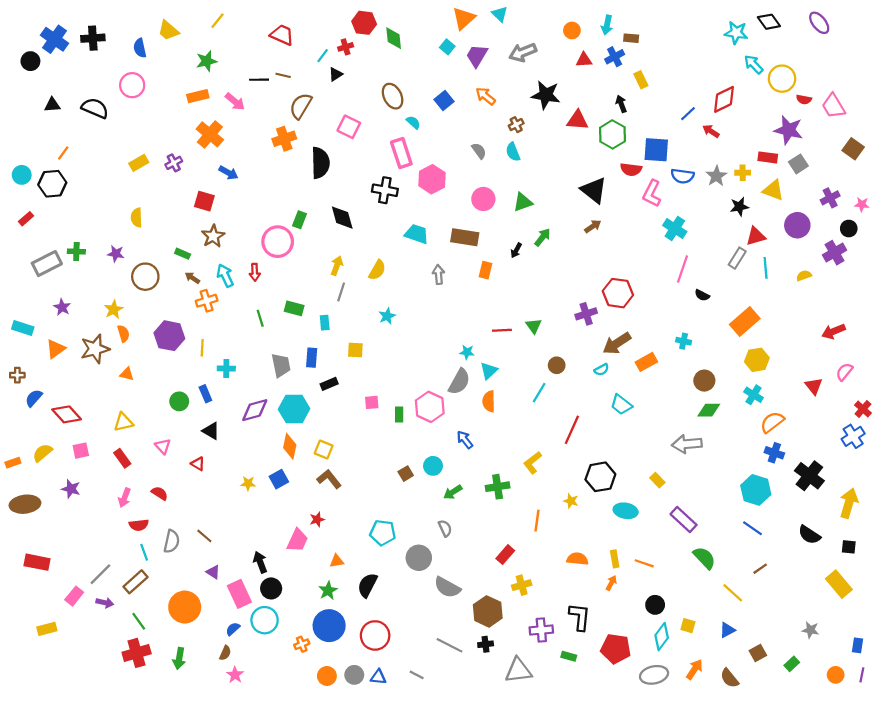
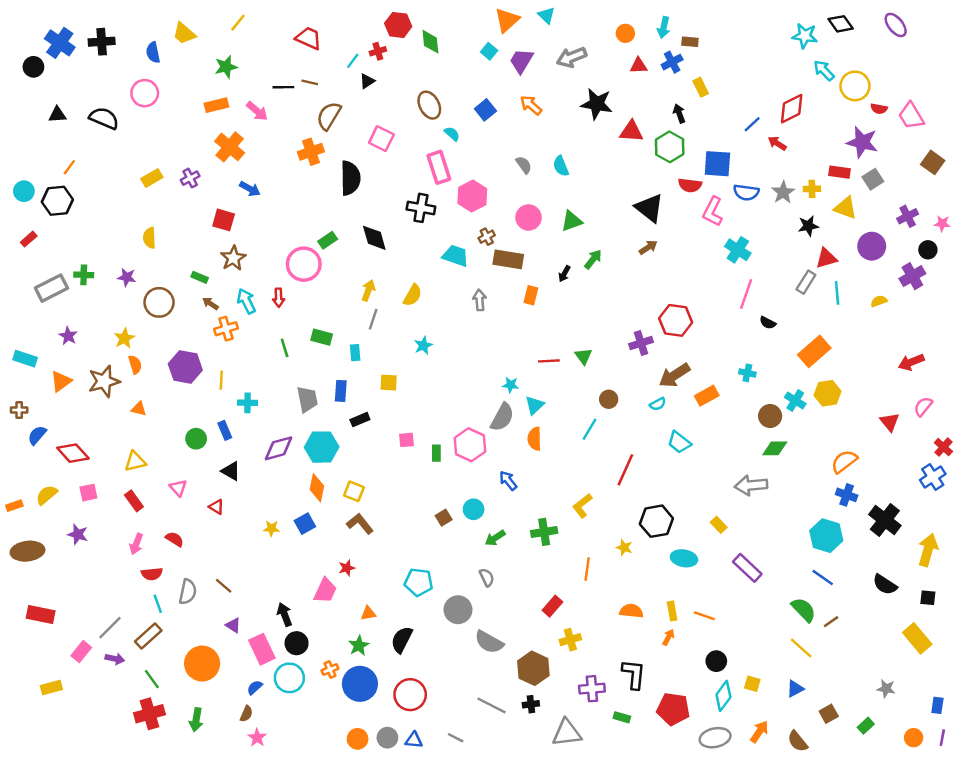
brown cross: (516, 125) -> (487, 237), moved
green rectangle: (300, 220) -> (328, 240), turned 35
cyan cross: (754, 395) -> (795, 400), moved
green semicircle: (704, 558) -> (804, 610), moved
orange cross: (302, 644) -> (330, 670), moved

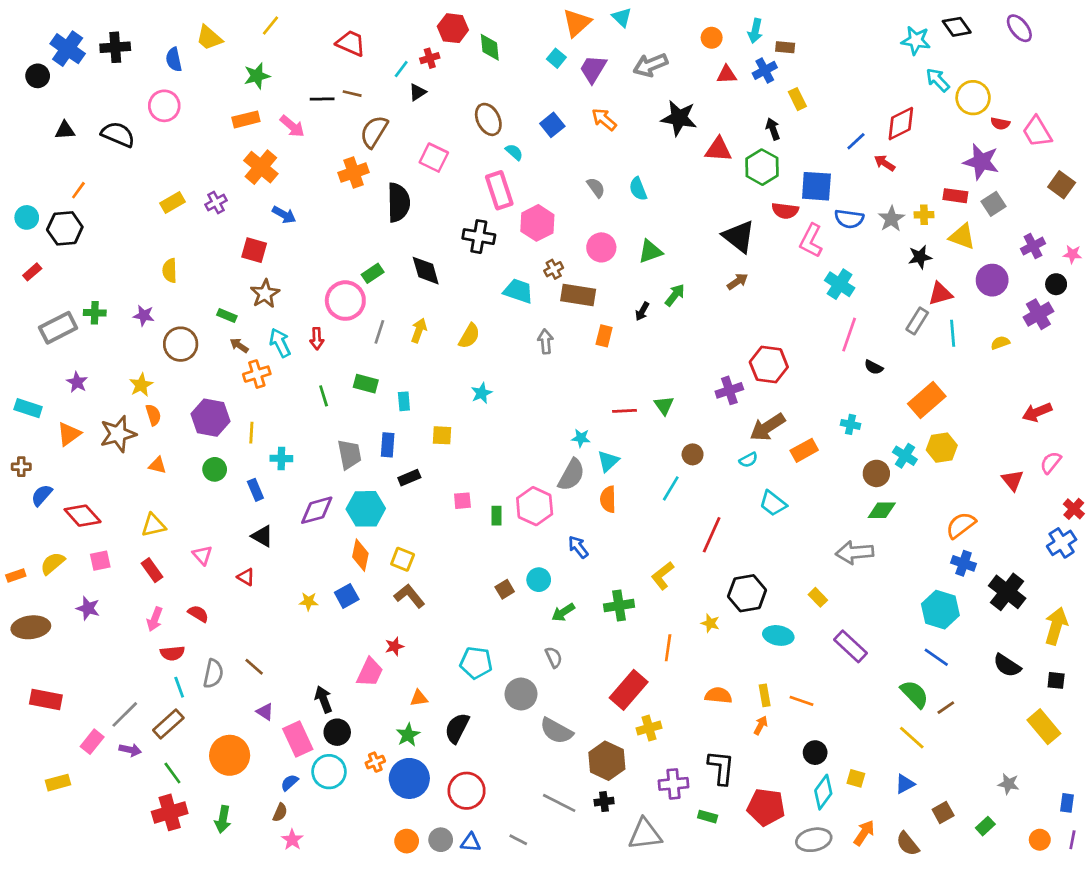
gray line: (373, 319) -> (379, 332), moved
green circle: (196, 439) -> (215, 469), moved
red rectangle: (552, 606) -> (629, 690), size x1.6

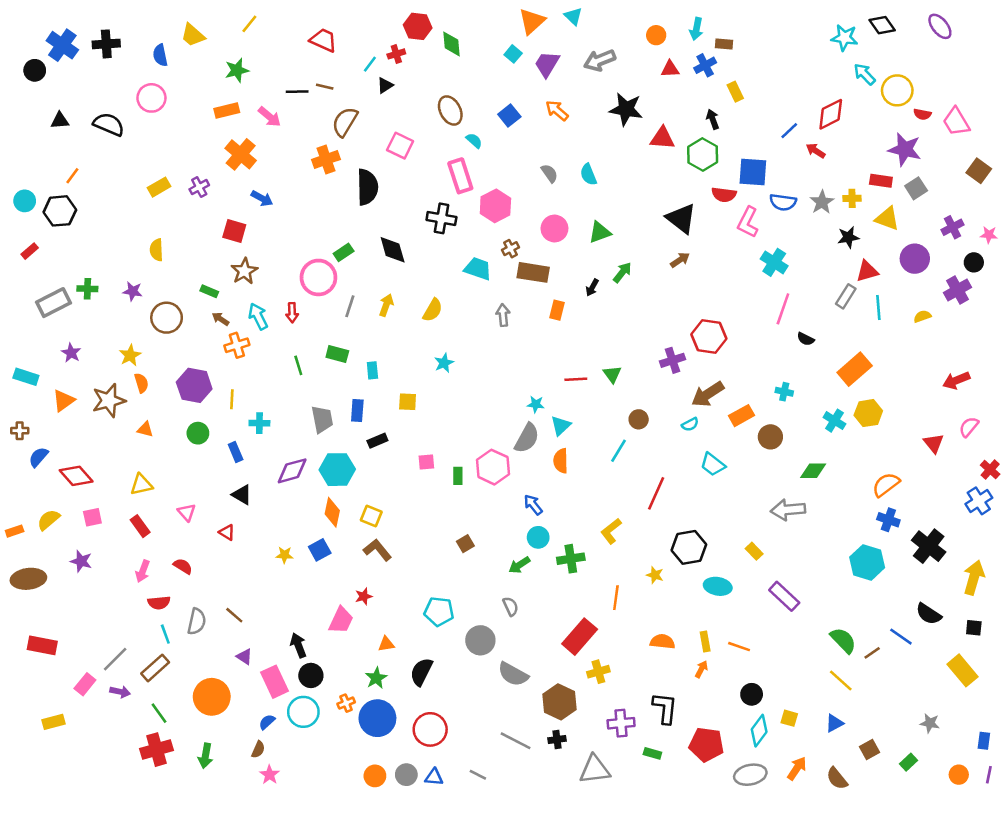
brown circle: (876, 473) -> (770, 437), moved
cyan circle: (539, 580) -> (538, 537), moved
blue line: (936, 657) -> (901, 637), moved

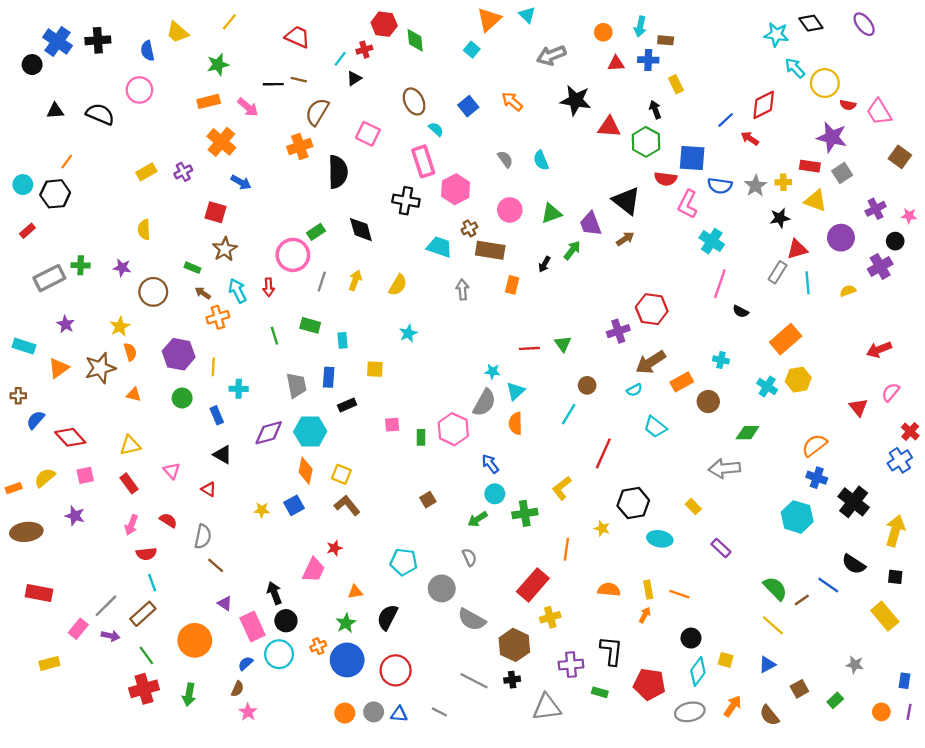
purple trapezoid: (547, 64) -> (591, 224), moved, turned -52
blue cross: (705, 65) -> (648, 60), turned 30
purple rectangle: (784, 596) -> (721, 548), size x0.7
gray semicircle: (197, 621) -> (203, 537), moved

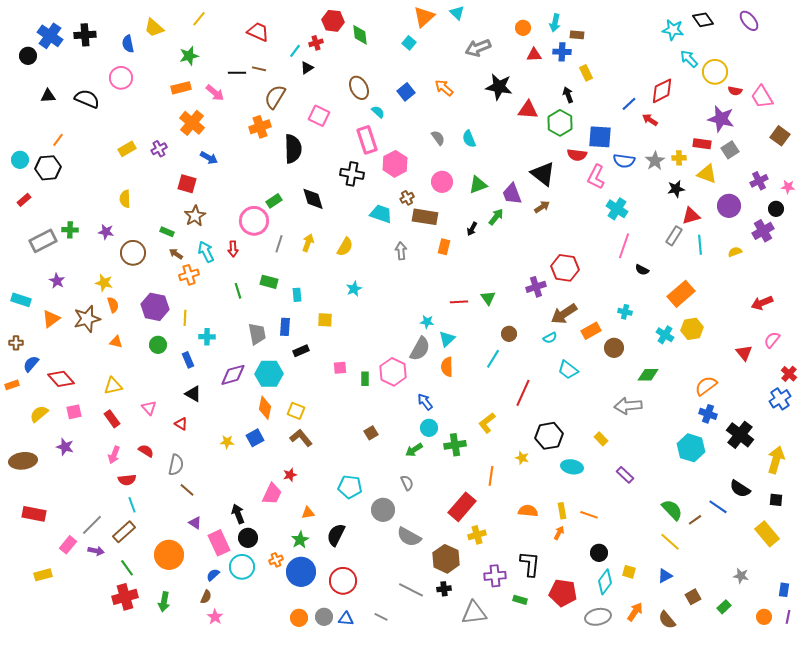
yellow star: (120, 326) -> (104, 283), turned -30
orange rectangle: (14, 488) -> (12, 385), moved

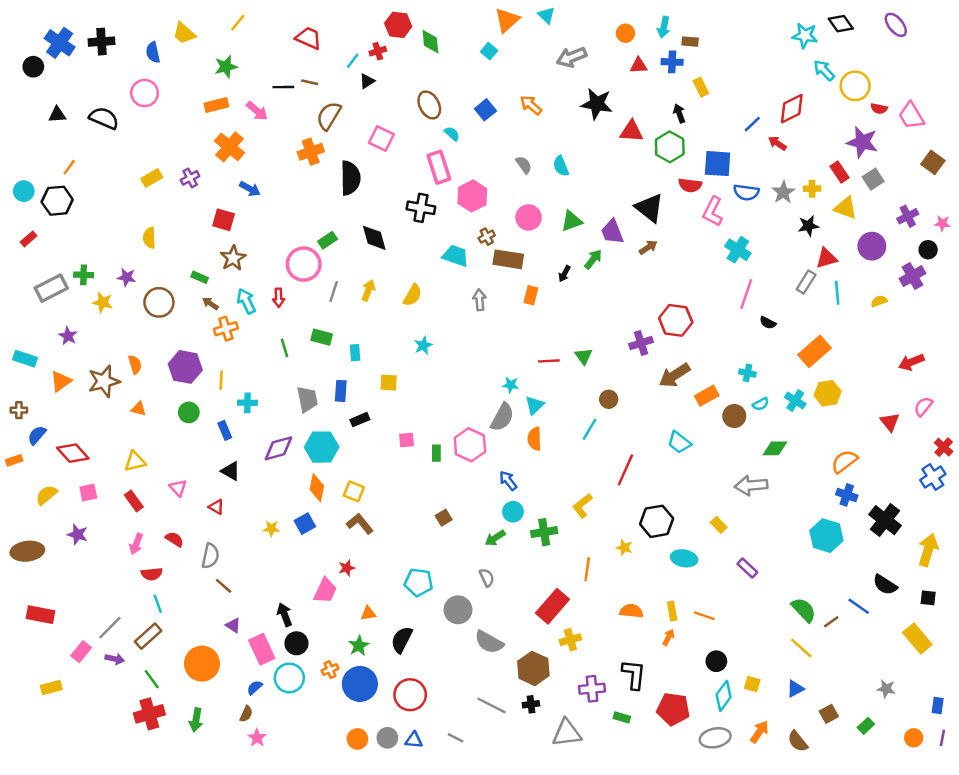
red rectangle: (702, 144) -> (840, 172), turned 48
yellow star: (104, 283) -> (103, 302), moved
cyan semicircle: (550, 338) -> (761, 404), moved

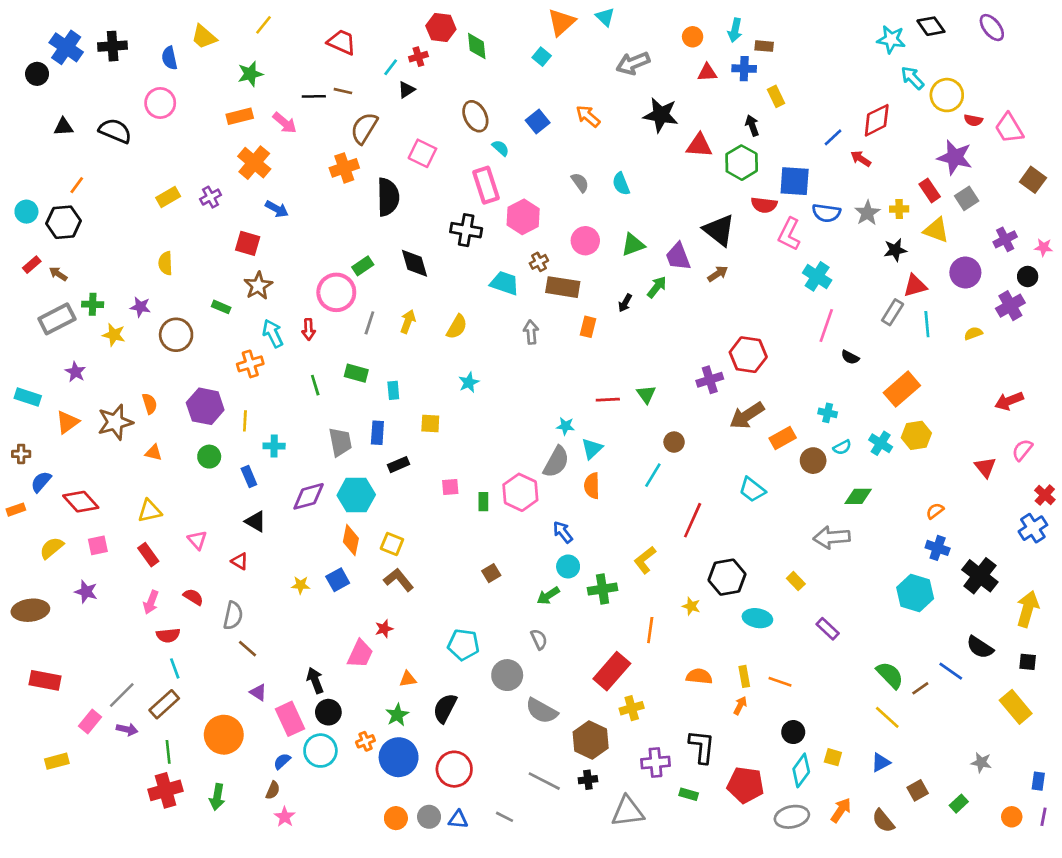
brown arrow: (210, 304) -> (58, 274), moved
orange semicircle: (844, 461) -> (935, 511), size x0.6
green line: (152, 679) -> (168, 752), turned 30

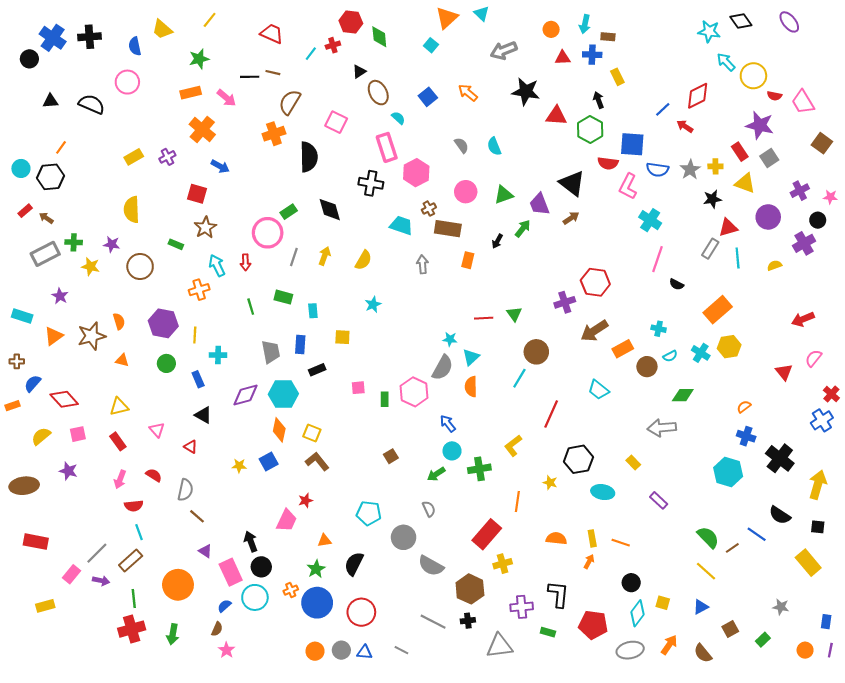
black triangle: (407, 90) -> (359, 72), moved
yellow semicircle: (165, 263) -> (132, 210), size x1.4
brown circle: (674, 442) -> (536, 352), size x1.5

